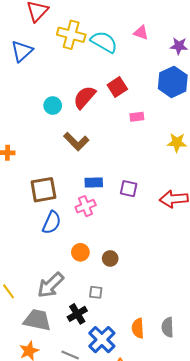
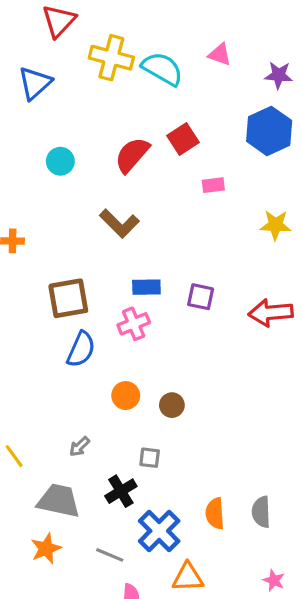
cyan circle: (53, 106) -> (60, 161), moved
gray arrow: (51, 285) -> (79, 447), size x0.5

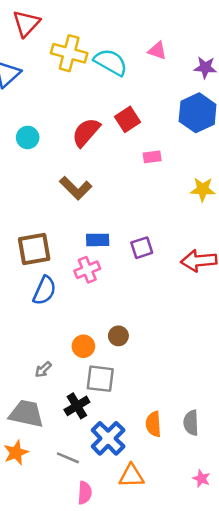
purple square: (201, 297) -> (142, 248), turned -30
orange circle: (126, 396) -> (83, 346), moved
gray square: (150, 458) -> (100, 379), size x1.6

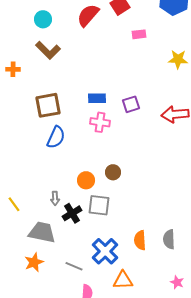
brown L-shape: (76, 188) -> (48, 50), moved
pink cross: (87, 270) -> (100, 122), moved, turned 30
gray arrow: (43, 370) -> (55, 198), turned -48
black cross: (77, 406) -> (72, 213), moved

